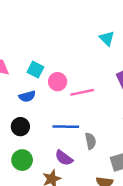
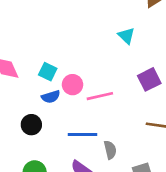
blue semicircle: (27, 96) -> (51, 97), moved
black circle: (20, 127) -> (31, 125), moved

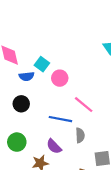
pink line: (100, 96) -> (84, 105), moved, turned 42
blue semicircle: (51, 97) -> (27, 76), moved

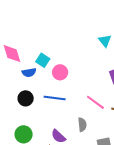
pink line: (84, 105) -> (95, 102), moved
blue line: (60, 119) -> (55, 98), moved

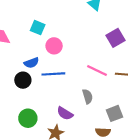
cyan square: (43, 60) -> (38, 28), moved
blue semicircle: (29, 73) -> (31, 63), moved

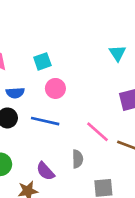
cyan square: (38, 28) -> (42, 61), turned 32
blue semicircle: (31, 63) -> (15, 93), moved

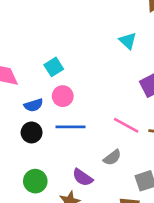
pink circle: (55, 88) -> (63, 96), moved
gray semicircle: (78, 159) -> (112, 158), turned 66

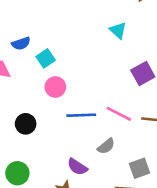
blue semicircle: (34, 105) -> (21, 43), moved
blue line: (71, 127) -> (81, 115), moved
green circle: (35, 181) -> (17, 173), moved

